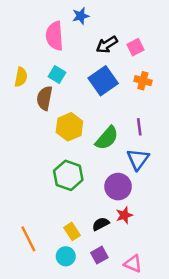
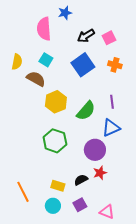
brown semicircle: (45, 98) -> (36, 79), turned 108
blue triangle: (138, 159) -> (111, 128), turned 30
yellow rectangle: (72, 231) -> (58, 186), turned -40

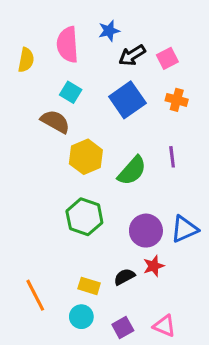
blue star: (65, 13) -> (109, 31), moved
yellow semicircle: (17, 62) -> (26, 60), moved
blue triangle: (111, 128) -> (184, 229), moved
purple square: (80, 205) -> (123, 327), moved

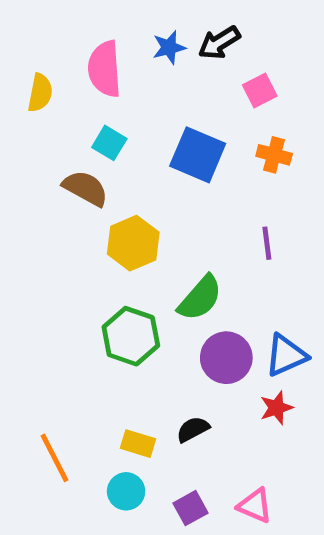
black arrow: (132, 55) -> (219, 43), moved
blue square: (127, 100) -> (198, 155), turned -32
green semicircle: (132, 171) -> (200, 298), moved
red star: (154, 266) -> (276, 408), moved

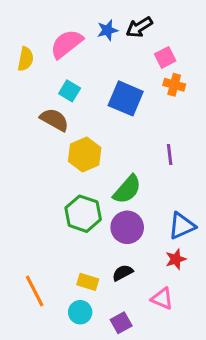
pink semicircle: (105, 69) -> (67, 44), turned 56
orange cross: (274, 155) -> (174, 85), moved
purple circle: (226, 358) -> (127, 227), moved
pink triangle: (255, 506) -> (162, 299), moved

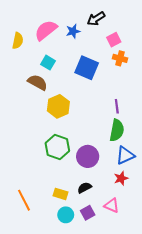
blue star: (107, 30) -> (73, 31), moved
green semicircle: (127, 189) -> (117, 130), moved, turned -30
cyan circle: (80, 312) -> (66, 215), moved
purple square: (121, 323) -> (88, 213), moved

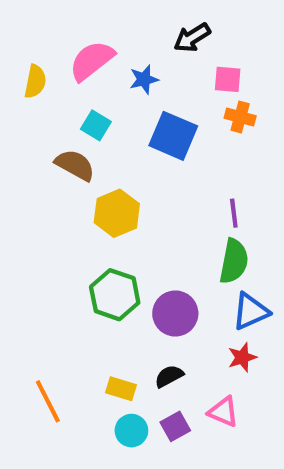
blue star: (73, 31) -> (144, 79), moved
pink square: (114, 40) -> (228, 79), turned 32

